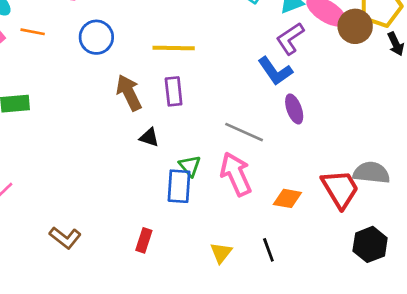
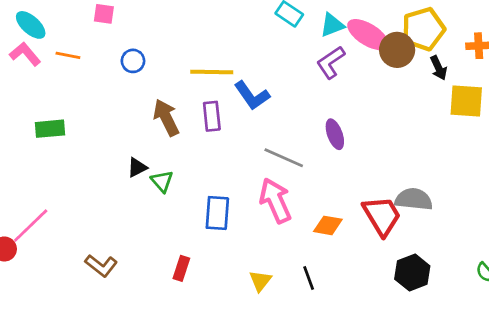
blue circle: (96, 37) -> (133, 61), size x0.7
blue L-shape: (275, 71) -> (252, 95), moved
black triangle: (149, 137) -> (137, 167), moved, turned -45
green triangle: (190, 166) -> (162, 181), moved

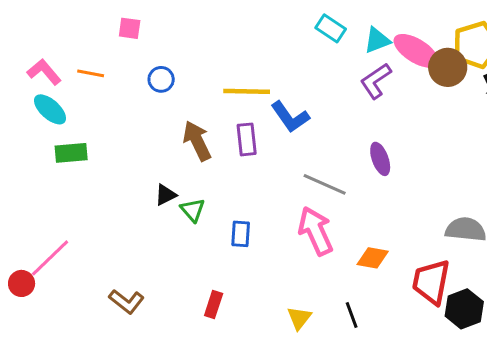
cyan ellipse: (31, 25) -> (50, 109), moved
blue rectangle: (217, 213) -> (241, 234), moved, size x0.7
red trapezoid: (382, 216) -> (431, 282), moved, turned -138

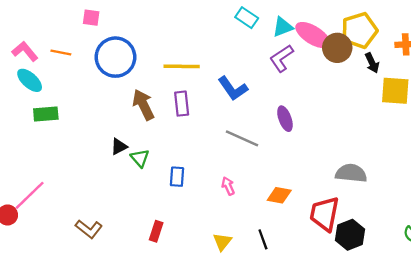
blue circle: (161, 79) -> (115, 57), size x2.0
blue L-shape: (290, 117) -> (233, 88), moved
pink arrow: (316, 231) -> (228, 186), moved, size x0.5

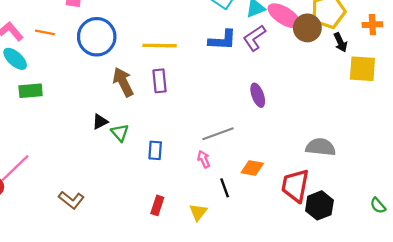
blue L-shape: (233, 88) -> (222, 40), moved, turned -52
gray line: (242, 138) -> (218, 134), moved, turned -44
red rectangle: (156, 231) -> (157, 205), moved
black line: (263, 239) -> (225, 188), moved

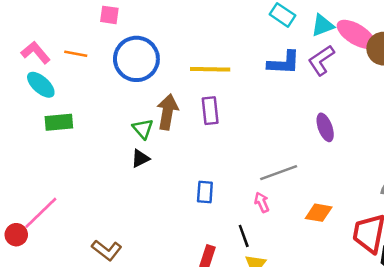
brown arrow: (123, 82) -> (167, 112), turned 36
green triangle: (120, 133) -> (143, 129), moved
black line: (225, 188) -> (244, 236), moved

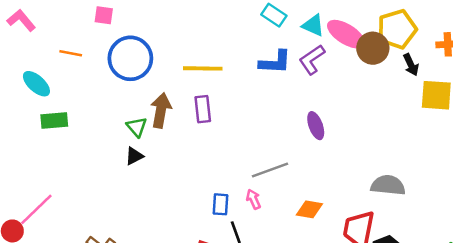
cyan triangle: (323, 25) -> (313, 25), turned 45
pink L-shape: (36, 52) -> (21, 20), moved
blue rectangle: (205, 192) -> (221, 204), moved

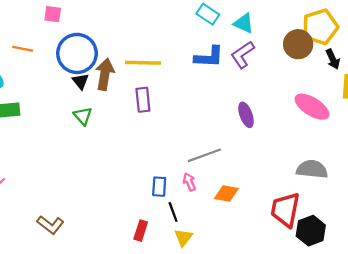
pink ellipse: (346, 34) -> (312, 107), moved
brown arrow: (161, 110) -> (105, 74), moved
black triangle: (134, 156) -> (80, 81), moved, turned -42
orange diamond: (309, 209) -> (226, 194), moved

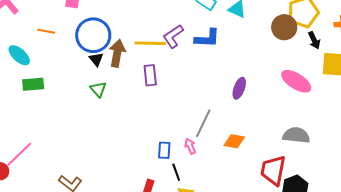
purple L-shape: (243, 55) -> (173, 36), moved
purple ellipse: (246, 115) -> (239, 88), turned 40
gray line: (204, 155) -> (203, 123), turned -44
orange diamond: (226, 194) -> (234, 141), moved

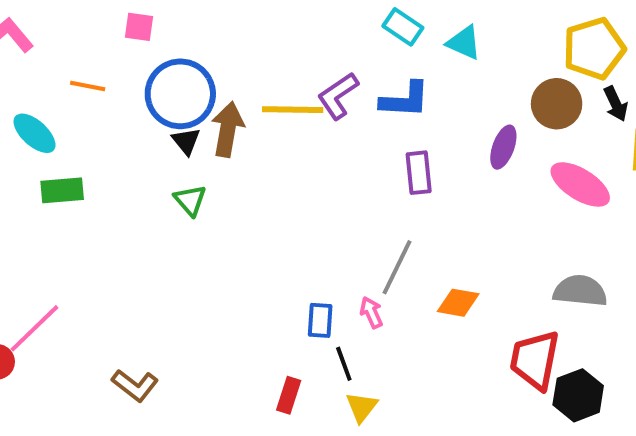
brown circle: (284, 27) -> (557, 104), moved
purple rectangle: (150, 75) -> (419, 173), moved
purple ellipse: (239, 88) -> (503, 147), moved

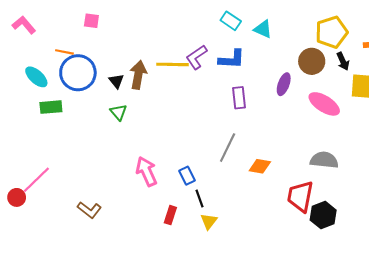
blue circle: (180, 94) -> (78, 73), moved
pink arrow: (371, 313) -> (147, 171), moved, size x1.8
blue rectangle: (320, 320) -> (187, 176), turned -30

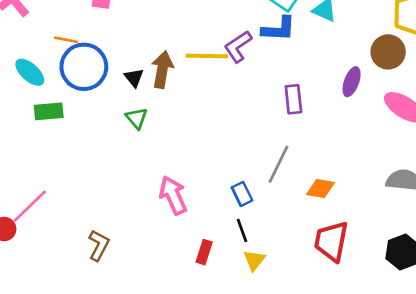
blue L-shape: (232, 59) -> (279, 29), moved
blue rectangle: (187, 176) -> (242, 194), moved
red trapezoid: (300, 196) -> (331, 241), moved
brown L-shape: (89, 210) -> (99, 245), turned -100

